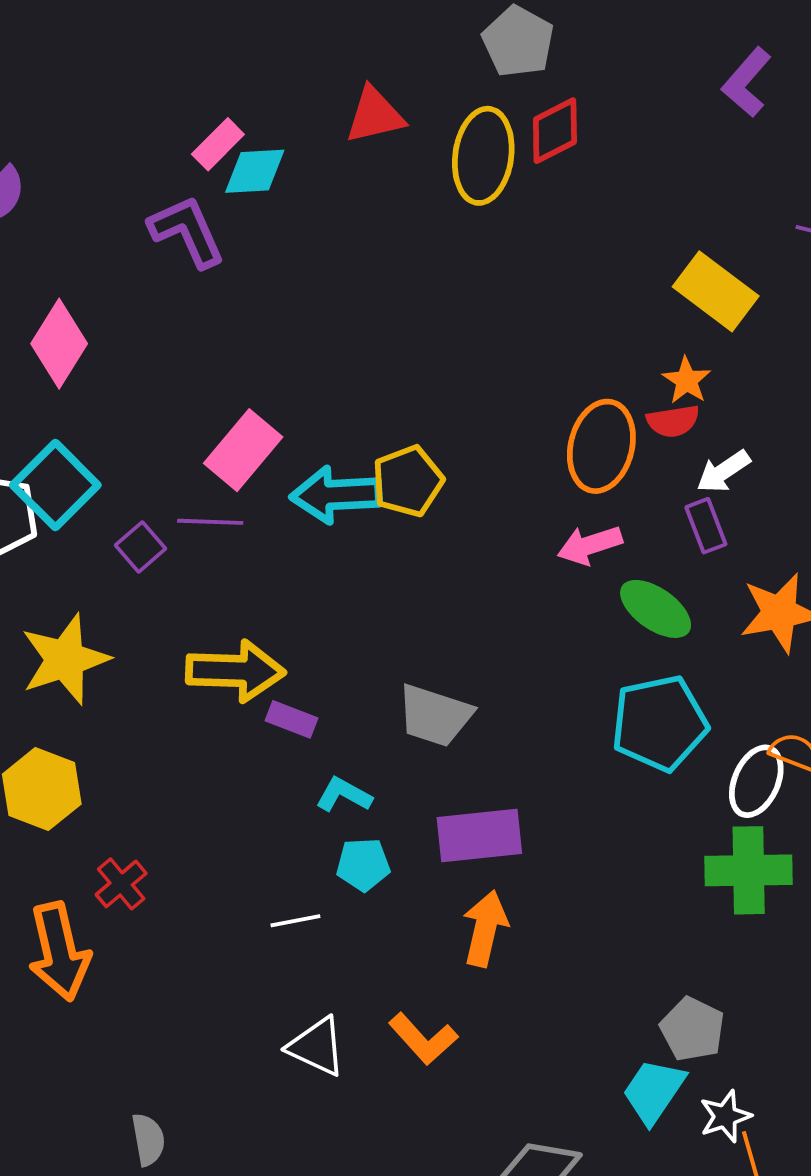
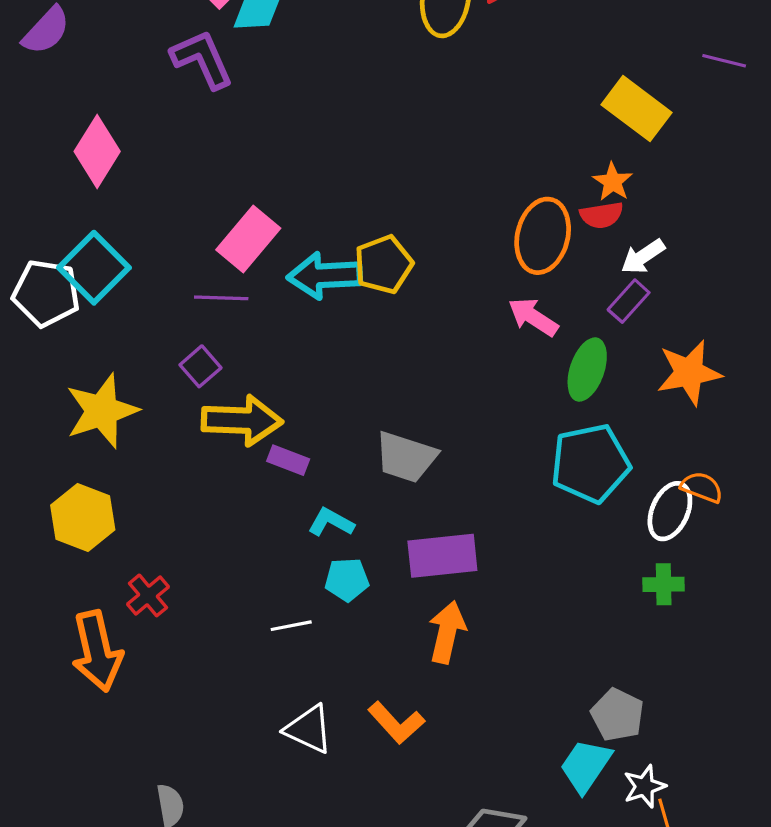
purple rectangle: (706, 526) -> (629, 301), turned 63
pink arrow: (590, 545) -> (533, 317), turned 51
purple square: (141, 547) -> (201, 366), moved
green ellipse: (656, 609) -> (587, 370), turned 74
green cross: (749, 870) -> (664, 584), size x0.6

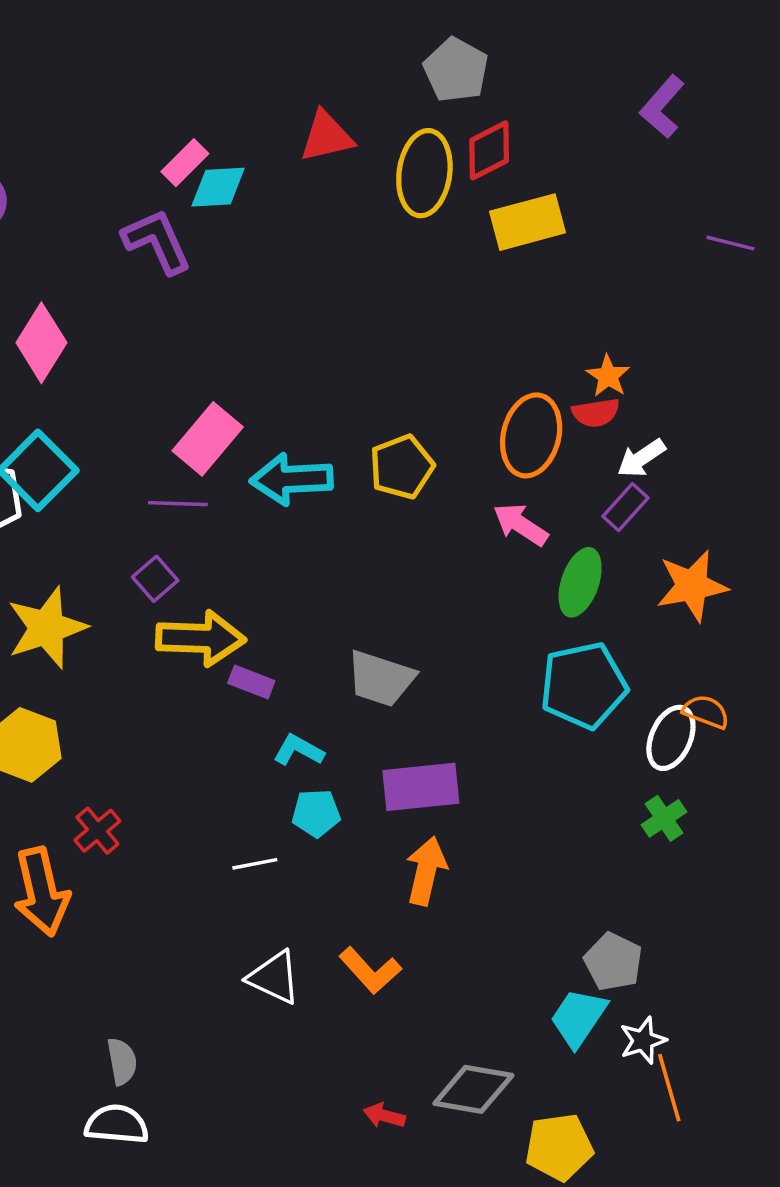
yellow rectangle: (637, 109) -> (528, 222), moved, turned -52
yellow pentagon: (384, 264) -> (402, 467), moved
green cross: (664, 584) -> (664, 818), turned -33

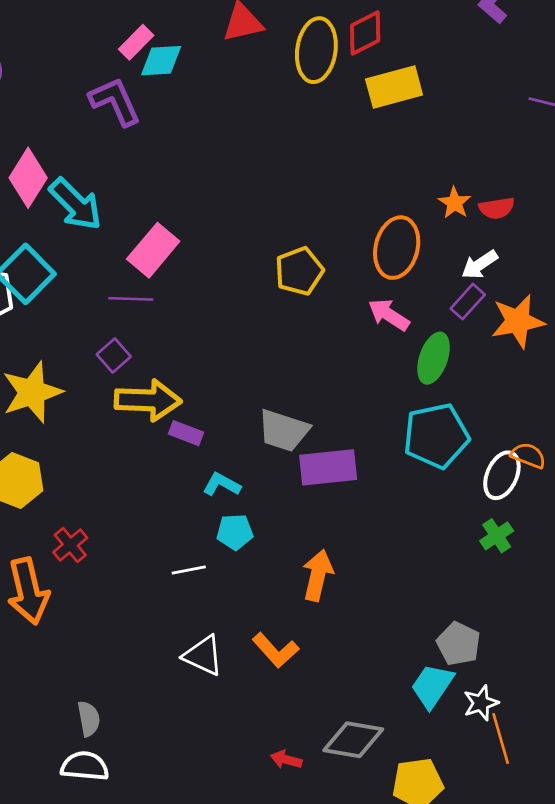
red semicircle: (596, 413) -> (497, 208), moved
cyan arrow: (292, 479) -> (76, 204), moved, turned -132
orange star: (692, 586) -> (518, 321), moved
purple rectangle: (421, 787) -> (328, 467), moved

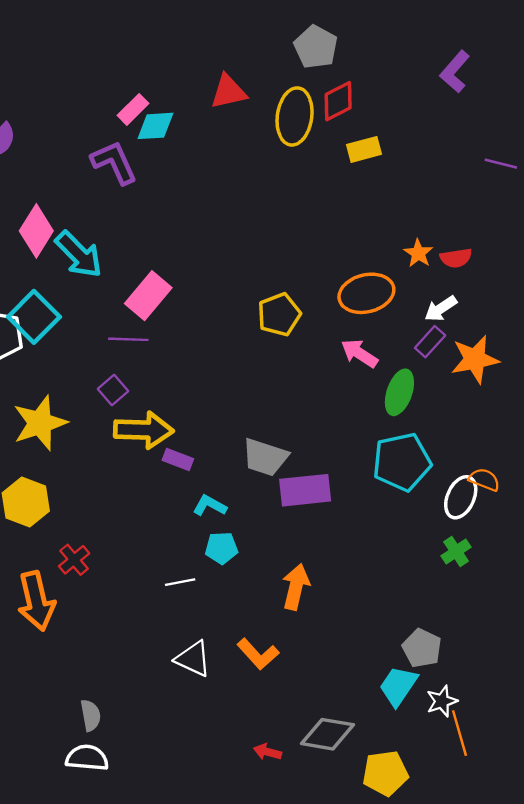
yellow rectangle: (394, 87) -> (364, 149), size x0.7
orange ellipse: (397, 248) -> (366, 293), turned 62

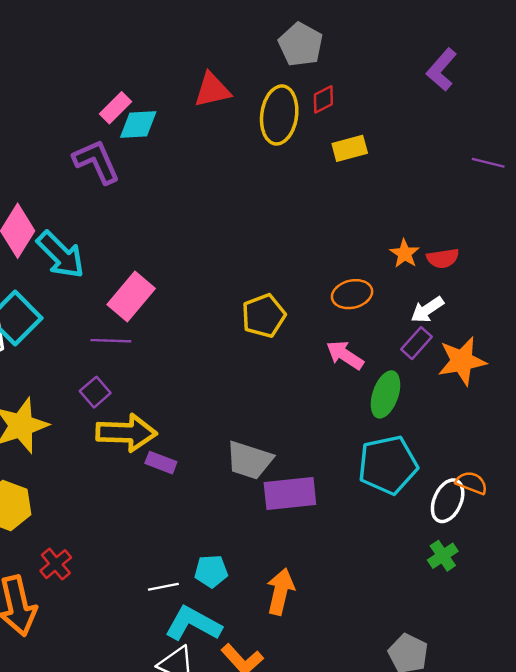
red diamond: (338, 101) -> (323, 99), size x0.7
orange ellipse: (366, 293) -> (352, 294), size x0.7
cyan L-shape: (210, 506) -> (193, 624), moved, size x1.6
cyan pentagon: (221, 548) -> (211, 571), moved

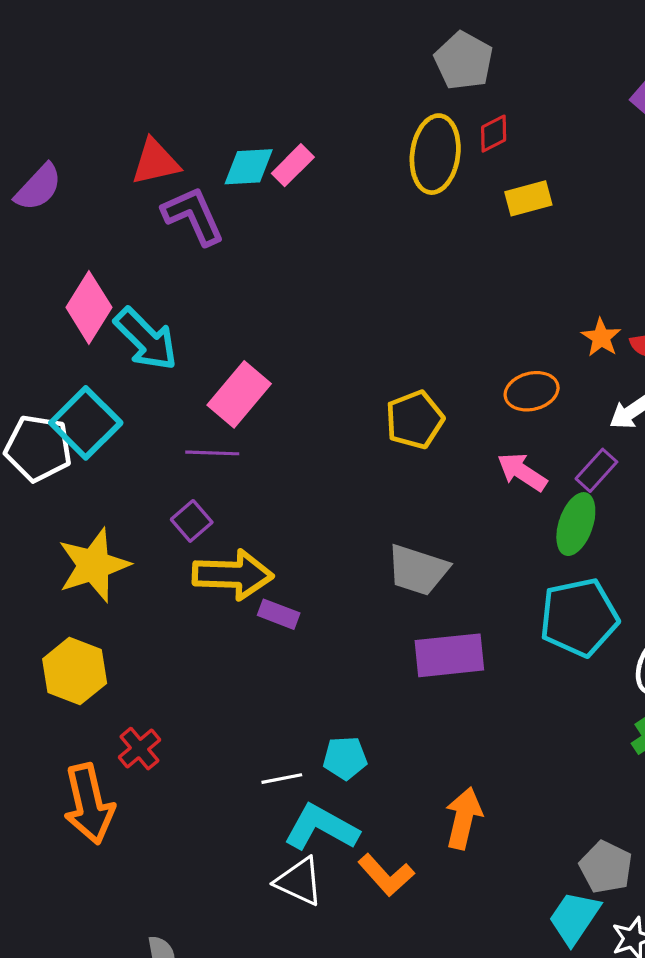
red triangle: (212, 90) -> (155, 162), moved
pink rectangle: (116, 108) -> (293, 165), moved
purple rectangle: (417, 343) -> (596, 470), moved
gray trapezoid: (249, 460) -> (418, 570), moved
orange arrow: (280, 592) -> (464, 818), moved

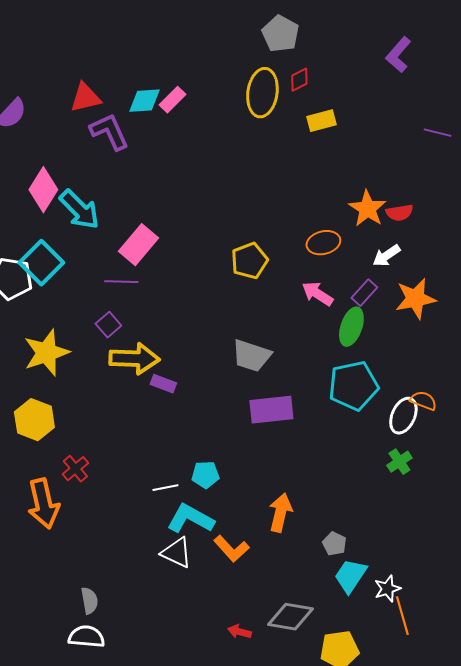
orange star: (601, 338) -> (367, 209), size x1.5
gray pentagon: (606, 867) -> (334, 544), moved, size x0.7

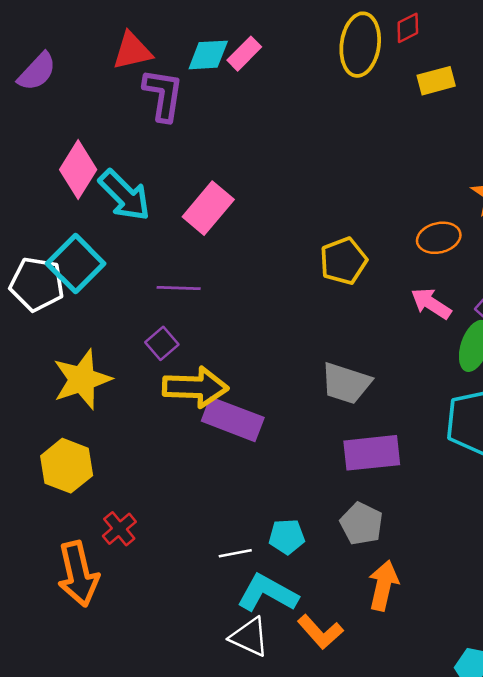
purple L-shape: (109, 132) -> (163, 95), turned 33
pink rectangle: (138, 245) -> (208, 208), moved
purple rectangle: (163, 384) -> (233, 419), size x1.8
gray pentagon: (334, 544) -> (361, 524), moved, size x1.4

